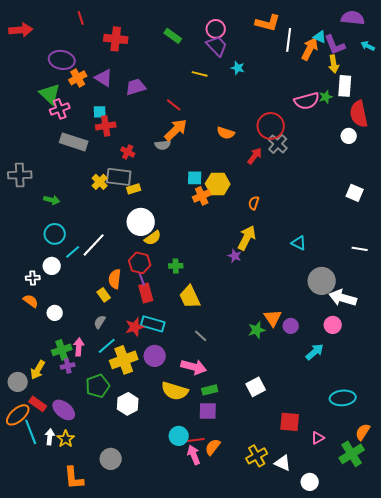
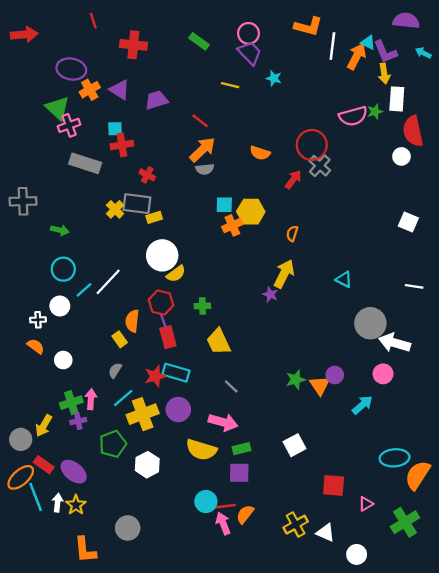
gray semicircle: (163, 145) -> (205, 169), moved
orange triangle: (273, 318) -> (320, 385), moved
orange semicircle: (363, 432) -> (418, 475), moved, size x1.5

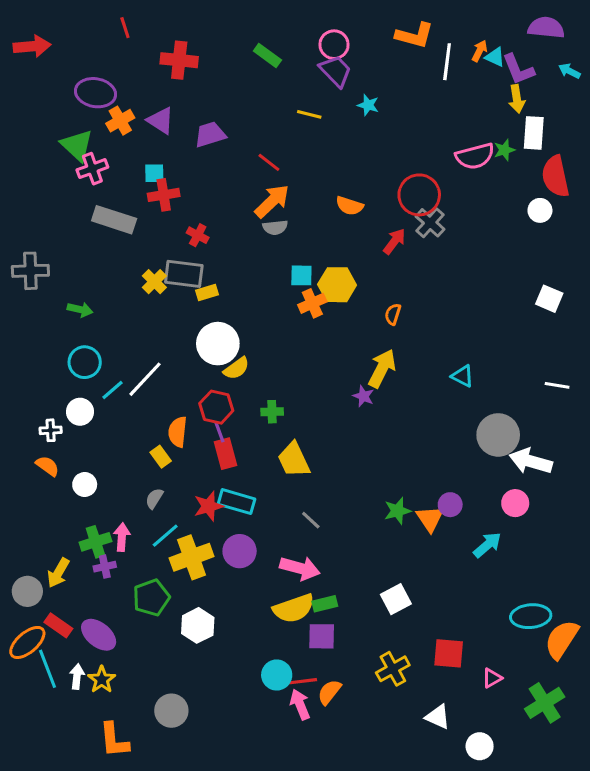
orange arrow: (357, 56) -> (480, 51), moved, size x0.6
yellow semicircle: (201, 450) -> (294, 608), moved, turned -36
yellow cross: (296, 525) -> (393, 669), moved

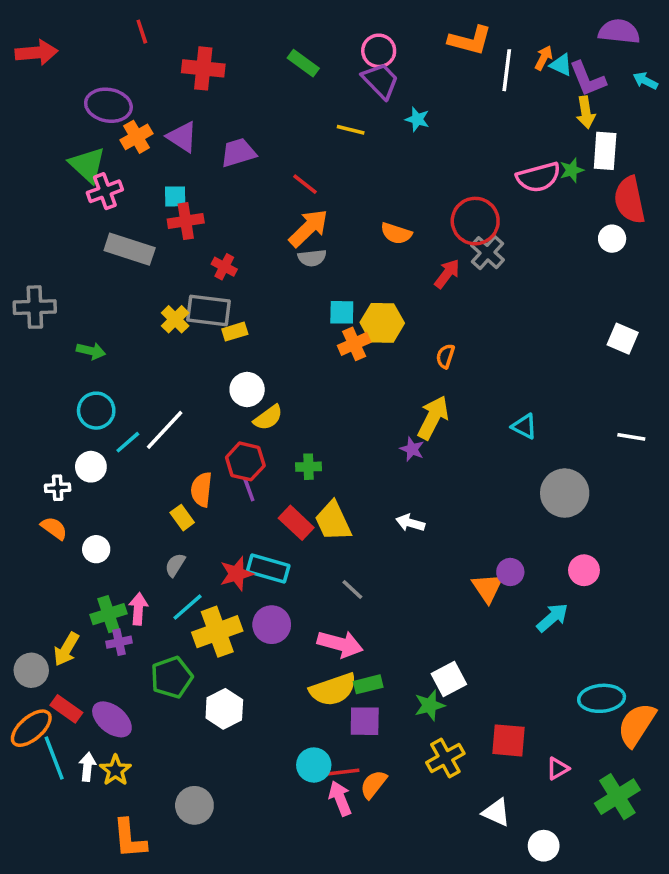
white circle: (218, 344) -> (247, 390), size x0.7
red rectangle: (226, 454) -> (296, 523), moved, turned -32
white arrow: (531, 461) -> (410, 523), moved, size x0.6
green star: (397, 511) -> (430, 705), moved

